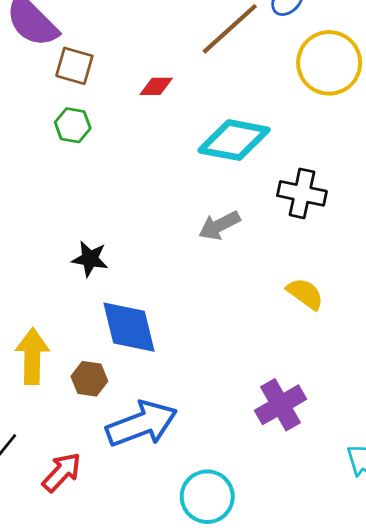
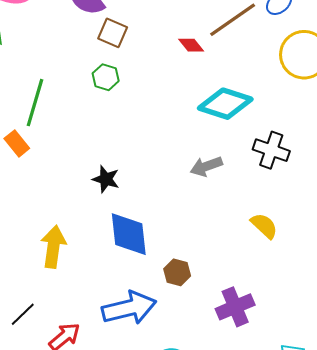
red diamond: (156, 86) -> (191, 45), moved, turned 45
brown hexagon: (89, 379) -> (177, 272), moved

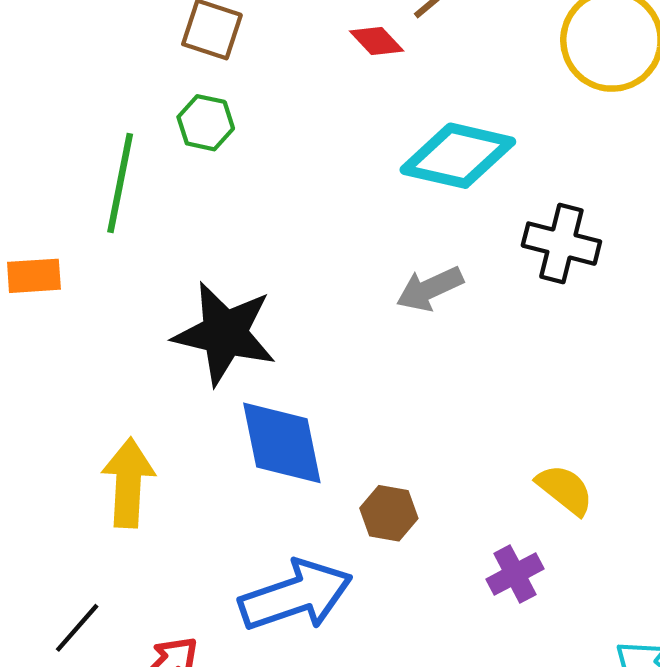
green line: (35, 103) -> (120, 183), moved
orange rectangle: (17, 143) -> (34, 276), turned -50
black star: (106, 179) -> (225, 333), size x1.8
yellow semicircle: (264, 226) -> (565, 490), moved
purple cross: (235, 307) -> (515, 574), size x0.7

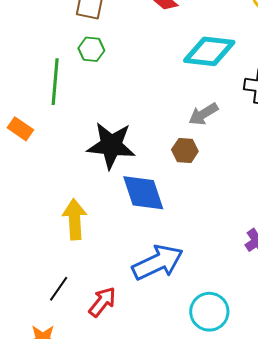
orange rectangle: (34, 276) -> (20, 129), turned 45
brown hexagon: (389, 513) -> (185, 151), moved

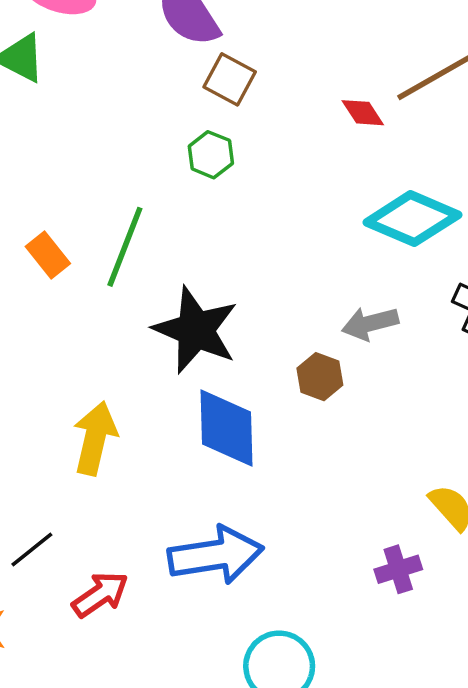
green line: (55, 82) -> (125, 247), moved

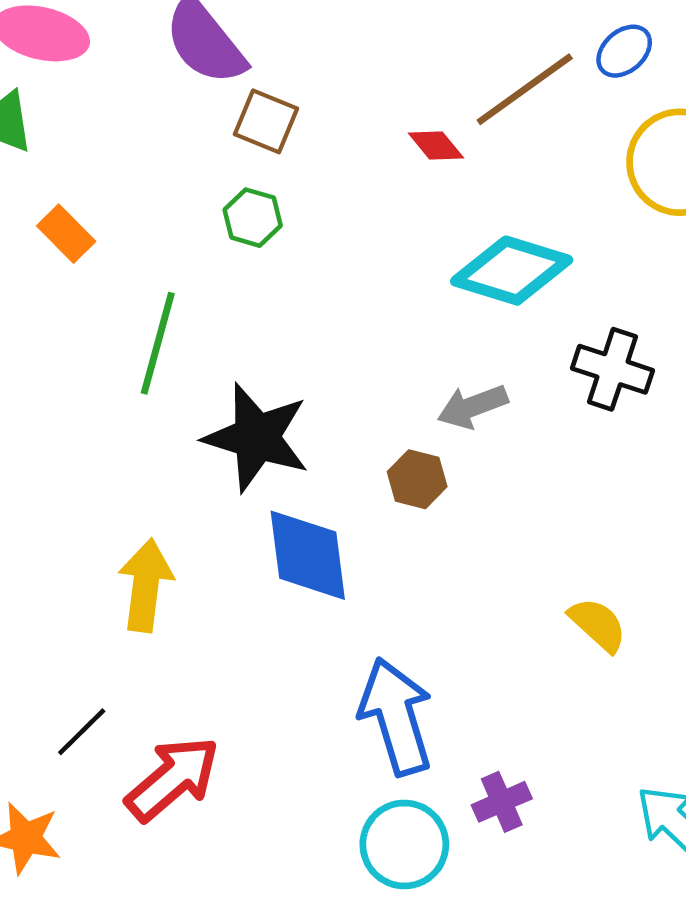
orange rectangle: (48, 255) -> (66, 234), moved
blue arrow: (216, 555) -> (396, 716), moved, turned -92
purple cross: (398, 569) -> (502, 802), moved
red arrow: (100, 594) -> (173, 779), size x1.4

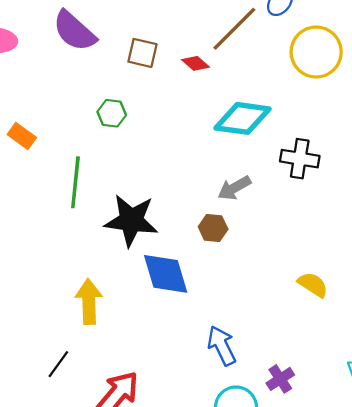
brown square: (266, 121) -> (142, 53), moved
blue arrow: (396, 716) -> (222, 346), size x0.7
black line: (82, 732) -> (58, 364), moved

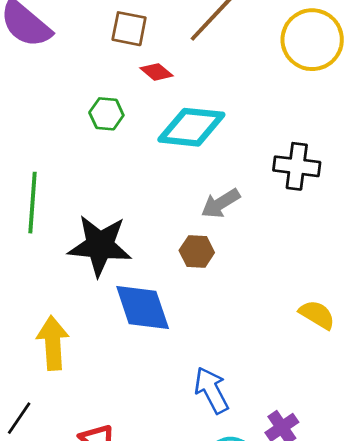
brown square: (142, 53) -> (129, 29), moved
red diamond: (195, 63) -> (157, 72), moved
green hexagon: (112, 113) -> (106, 114), moved
cyan diamond: (242, 118) -> (191, 127), moved

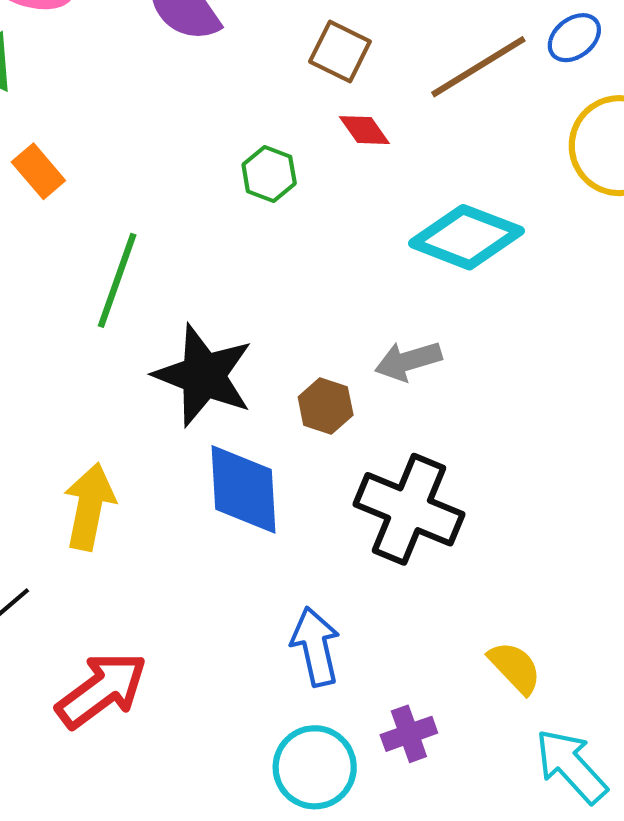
cyan diamond: (191, 127) -> (466, 237), moved
black cross: (297, 166) -> (409, 509), moved, size x1.4
brown hexagon: (197, 251) -> (326, 406), moved
yellow semicircle: (317, 315) -> (515, 668), moved

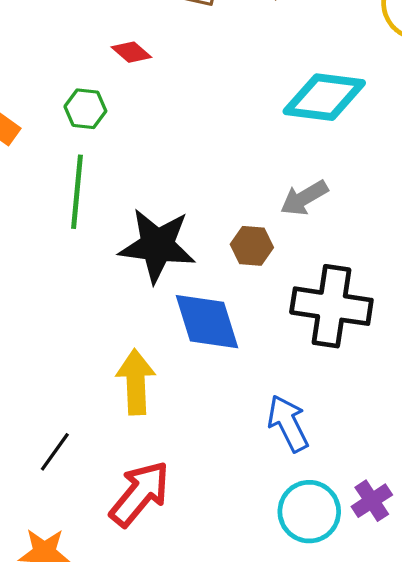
red diamond: (364, 130) -> (131, 52), moved
green hexagon: (269, 174) -> (85, 109), moved
yellow arrow: (89, 507) -> (136, 382), moved
purple cross: (409, 734) -> (372, 501), moved

